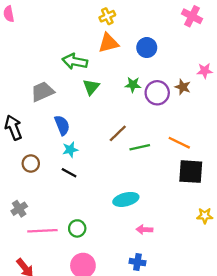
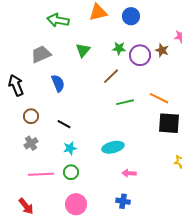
green arrow: (75, 61) -> (58, 20), moved
brown line: (118, 133) -> (111, 76), moved
cyan star: (70, 150) -> (70, 148), moved
gray cross: (19, 209) -> (31, 143), moved

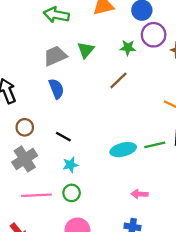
gray trapezoid: (41, 54) -> (55, 56), moved
purple circle: (140, 55) -> (154, 35), moved
green line: (125, 102) -> (155, 145), moved
gray cross: (31, 143) -> (25, 159), size x1.5
cyan ellipse: (113, 147) -> (123, 150), moved

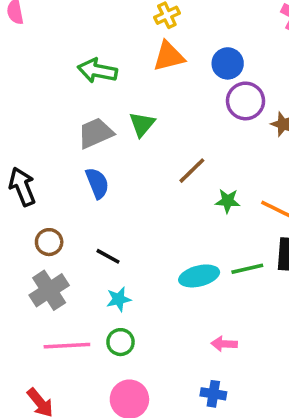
green star: (128, 48) -> (228, 201), moved

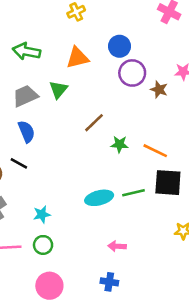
orange triangle: (169, 56) -> (77, 58), moved
black line: (108, 256) -> (19, 163), moved

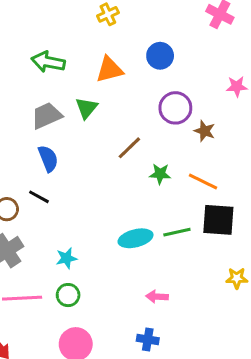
purple circle: (132, 73) -> (175, 108), moved
brown star: (159, 90) -> (205, 131), moved

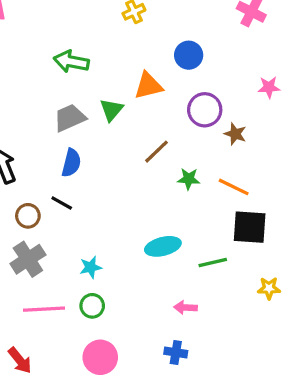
orange triangle: (109, 70) -> (148, 86), moved
blue semicircle: (48, 159) -> (71, 163), turned 36
green line: (177, 232) -> (213, 262), moved

